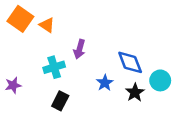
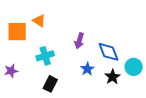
orange square: (20, 19) -> (17, 32), moved, turned -35
purple arrow: (79, 49) -> (79, 41), moved

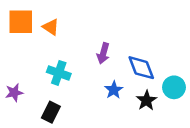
orange square: (17, 32) -> (21, 22), moved
cyan cross: (45, 56) -> (59, 73), turned 36
black rectangle: (50, 84) -> (51, 112), moved

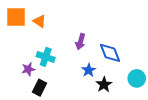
cyan circle: (174, 87) -> (137, 78), moved
purple star: (14, 93) -> (28, 69), moved
black star: (146, 100) -> (104, 85), moved

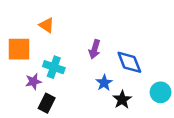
orange square: (16, 17) -> (19, 49), moved

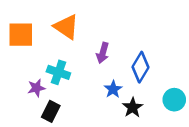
orange triangle: (47, 25) -> (66, 27), moved, size x1.5
orange square: (19, 49) -> (21, 35), moved
blue diamond: (129, 62) -> (140, 67), turned 52

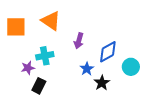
blue diamond: (140, 67) -> (108, 52), turned 30
cyan cross: (58, 72) -> (45, 56), turned -30
cyan circle: (174, 100) -> (131, 67), moved

